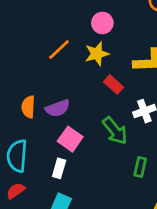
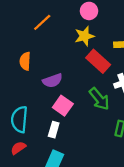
orange line: (59, 50) -> (42, 22), moved
red rectangle: (114, 84) -> (98, 61), size x1.5
orange semicircle: (28, 107) -> (25, 61), moved

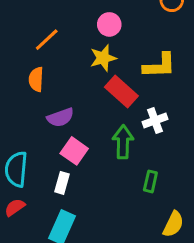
orange semicircle: (25, 61) -> (36, 79), moved
green arrow: (99, 99) -> (123, 142), turned -140

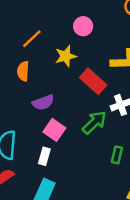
yellow star: (103, 58) -> (66, 56), moved
green arrow: (123, 142) -> (94, 122), turned 45

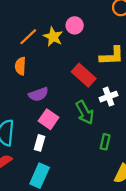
yellow star: (66, 56) -> (53, 37), moved, turned -30
green arrow: (94, 122) -> (85, 112), turned 105

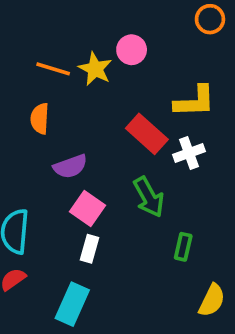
orange line: (28, 37) -> (53, 69), turned 60
white cross: (108, 97) -> (189, 153), moved
white rectangle: (40, 143) -> (89, 249), moved

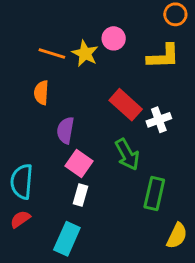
yellow L-shape: (195, 101) -> (163, 57), moved
purple semicircle: (70, 166) -> (65, 130), turned 120
green rectangle: (183, 247) -> (154, 194), size x1.5

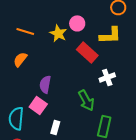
orange line: (52, 53) -> (25, 31), moved
orange semicircle: (41, 93) -> (20, 59), moved, turned 35
red rectangle: (126, 105) -> (87, 52), moved
pink square: (79, 163) -> (38, 105), moved

